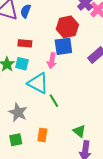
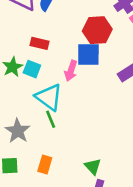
green line: (54, 101) -> (51, 119), moved

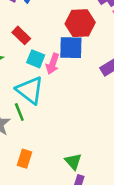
red rectangle: (40, 43) -> (21, 35), turned 30
cyan square: (32, 69) -> (36, 59), moved
green line: (51, 119) -> (19, 112), moved

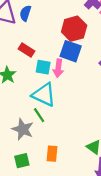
blue square: (71, 48) -> (71, 51), turned 30

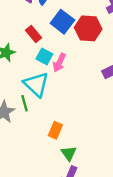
blue square: (71, 51) -> (62, 22), moved
orange rectangle: (52, 154) -> (55, 130), moved

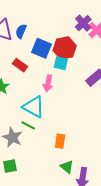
cyan square: (44, 56) -> (61, 63), moved
green line: (25, 103) -> (28, 125), turned -32
green triangle: (69, 153) -> (67, 167), moved

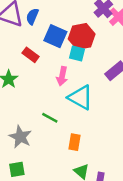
cyan triangle: (34, 107) -> (80, 97), moved
green line: (28, 125) -> (50, 118), moved

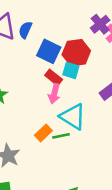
red rectangle: (31, 55) -> (54, 77), moved
green line: (50, 118) -> (61, 136), moved, turned -42
orange rectangle: (74, 142) -> (43, 133), moved, turned 35

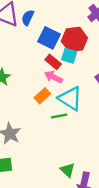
pink arrow: (54, 94) -> (54, 77), turned 102
orange rectangle: (43, 133) -> (42, 96), moved

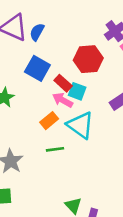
blue square: (49, 38) -> (37, 68), moved
cyan square: (69, 56) -> (77, 91), moved
green line: (59, 116) -> (55, 149), moved

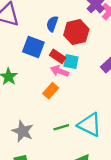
blue semicircle: (37, 32) -> (52, 24), moved
cyan triangle: (80, 125) -> (90, 125), moved
green line: (55, 149) -> (61, 127), moved

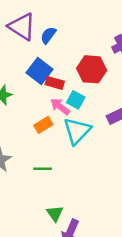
blue semicircle: (52, 24) -> (48, 35), moved
red rectangle: (58, 56) -> (55, 83), moved, turned -35
cyan triangle: (90, 125) -> (77, 131), moved, turned 30

